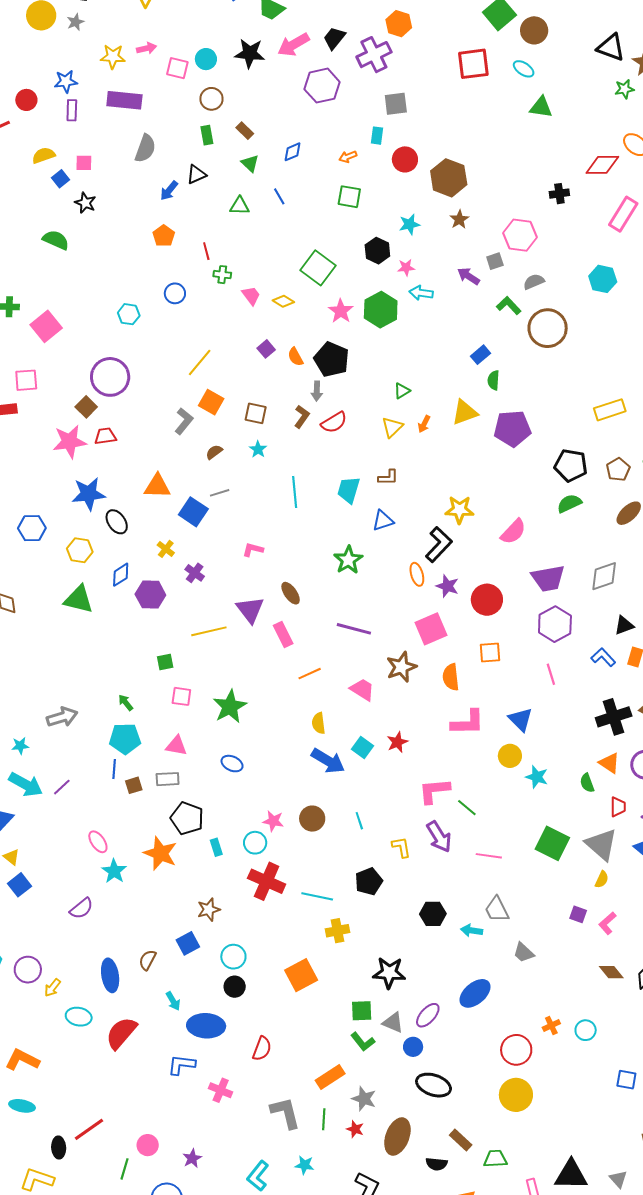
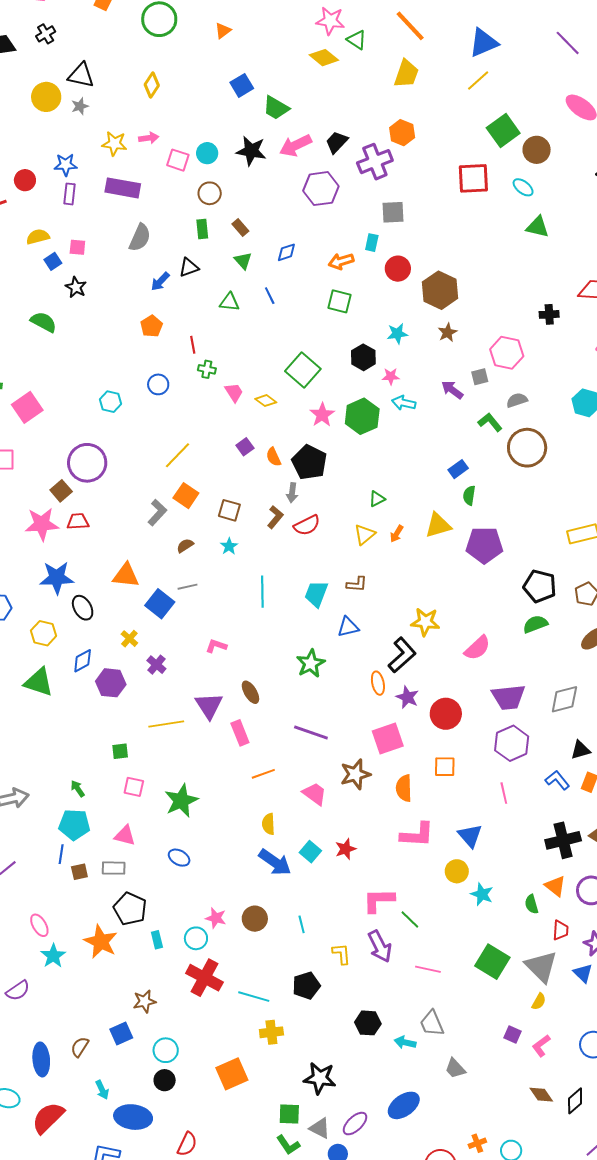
orange arrow: (348, 157) -> (341, 261), size x1.4

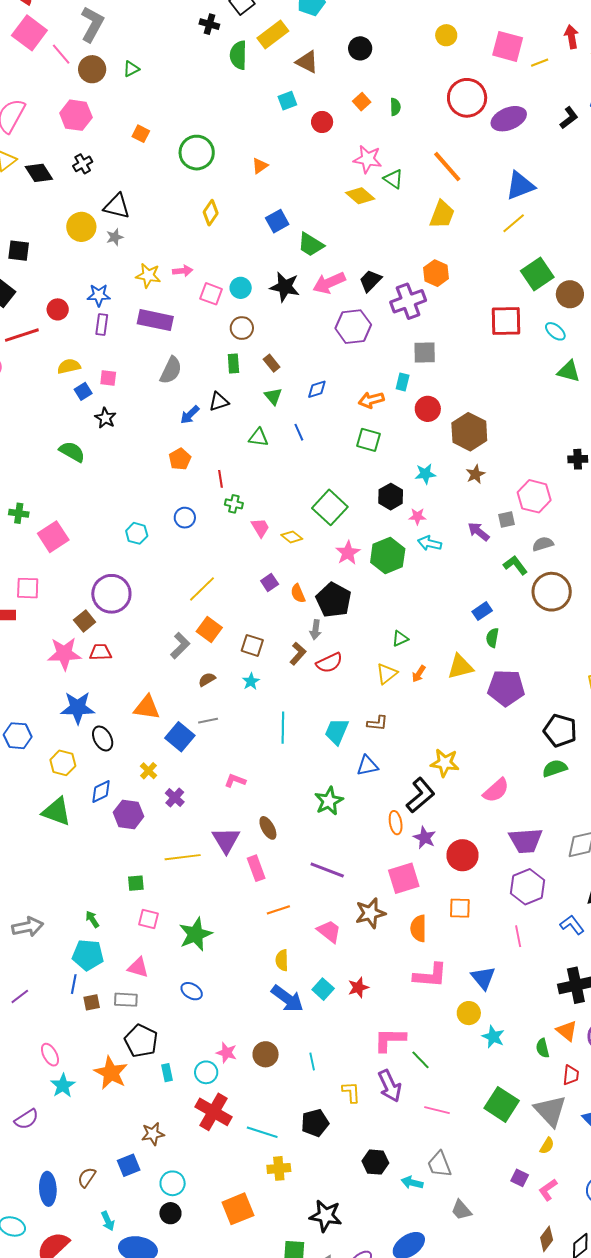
yellow diamond: (152, 85) -> (211, 213), moved
brown diamond: (541, 1095) -> (547, 1239), turned 70

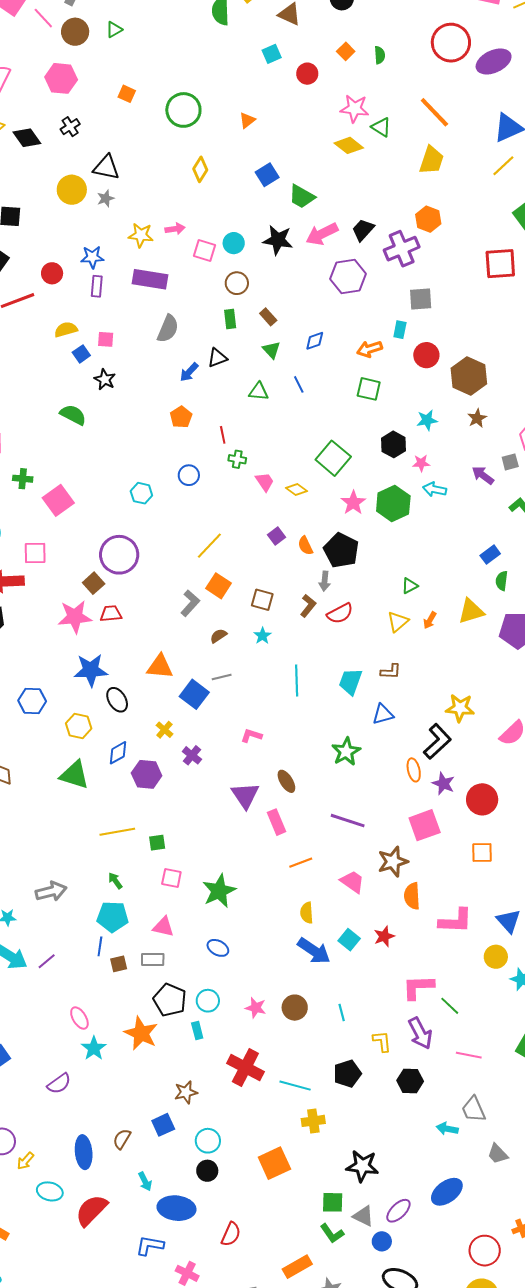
yellow line: (183, 857) -> (117, 832), moved
orange semicircle: (418, 928) -> (412, 896), moved
cyan circle: (206, 1072) -> (208, 1001), moved
black hexagon: (375, 1162) -> (410, 1081), moved

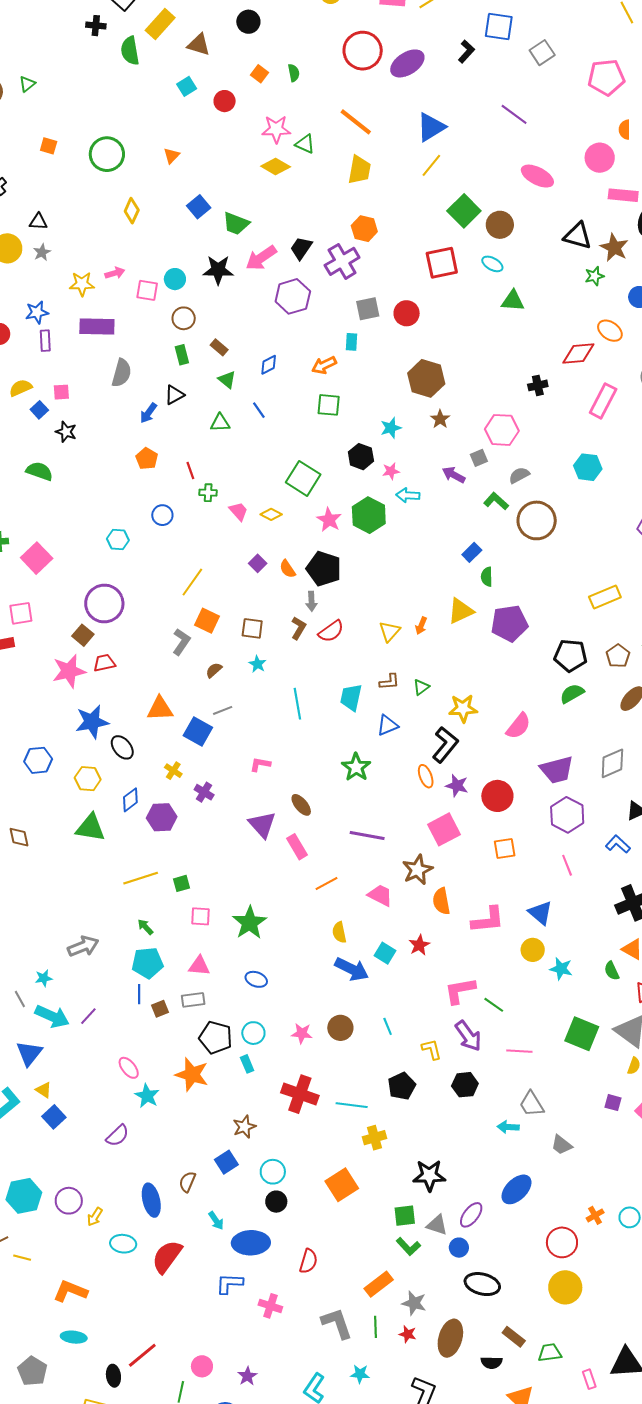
black triangle: (106, 167) -> (38, 222), size x0.7
red circle: (426, 355) -> (407, 313), moved
green triangle: (410, 586) -> (421, 687), moved

